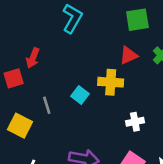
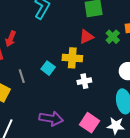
white cross: (135, 122) -> (84, 81), moved

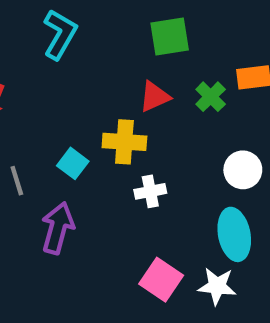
purple arrow: (51, 119) -> (58, 228), moved, turned -85

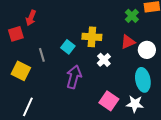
red triangle: (155, 97) -> (128, 42), moved
white cross: (150, 191) -> (104, 60), turned -32
purple arrow: (58, 228) -> (74, 77), moved

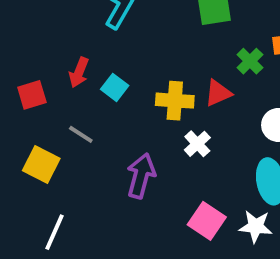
red arrow: (31, 18) -> (79, 72), moved
red triangle: (128, 42) -> (218, 93), moved
cyan square: (68, 47) -> (115, 87), moved
gray line: (42, 55) -> (81, 134), turned -40

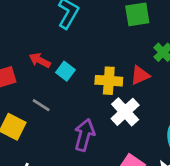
red arrow: (79, 72) -> (40, 60), turned 95
white cross: (197, 144) -> (125, 112), size x1.5

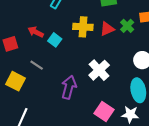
red triangle: (140, 75) -> (107, 29), moved
yellow cross: (109, 81) -> (83, 27), moved

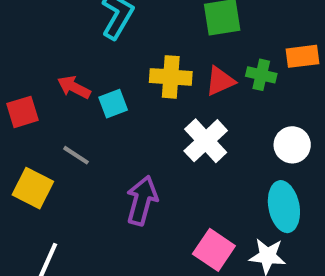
green cross: (127, 26) -> (261, 75), turned -32
cyan square: (55, 40) -> (113, 104), turned 32
white cross: (99, 70) -> (206, 141), moved

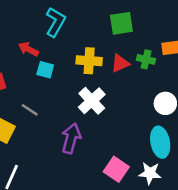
red arrow: (74, 87) -> (28, 49), moved
cyan square: (113, 104) -> (45, 70), moved, turned 36
white cross: (206, 141) -> (92, 101), moved

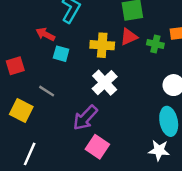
red triangle: (120, 63) -> (129, 37), moved
purple arrow: (71, 138) -> (85, 118), turned -152
pink square: (116, 169) -> (97, 147), moved

